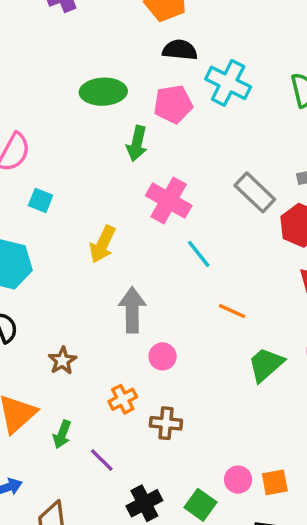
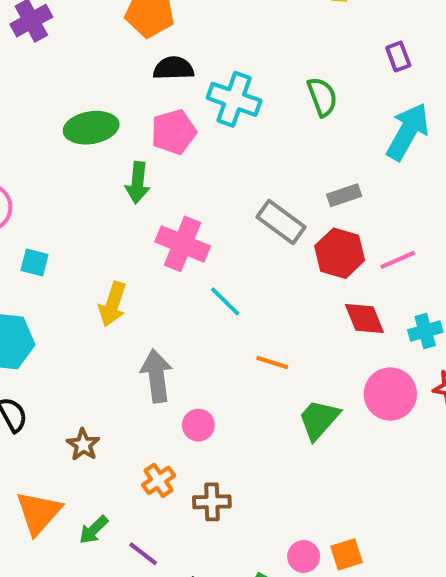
green arrow: (62, 434) -> (94, 530), turned 32

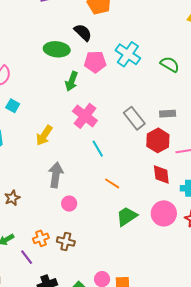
black semicircle: (174, 68) -> (83, 32), moved, turned 30
green semicircle: (322, 97) -> (170, 64), turned -54
orange cross: (159, 480) -> (41, 238), moved

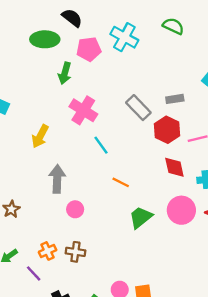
green semicircle: (170, 64) -> (173, 26), moved

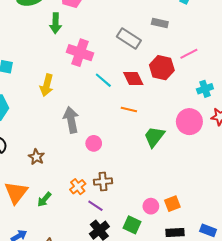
gray rectangle: (175, 99) -> (160, 23), turned 35
red hexagon: (167, 130) -> (162, 68), moved
red diamond: (174, 167) -> (133, 78), moved
purple line: (34, 273) -> (95, 206), moved

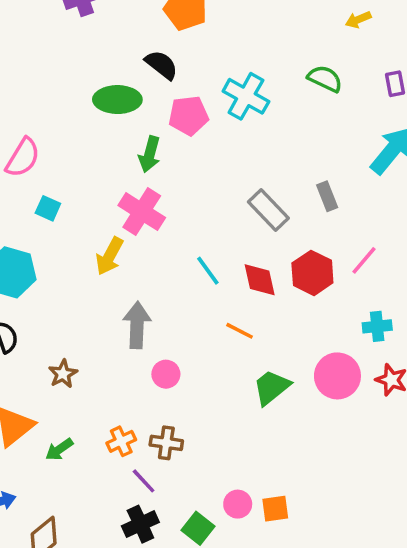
gray rectangle: (160, 23) -> (327, 196), turned 42
pink cross: (80, 53) -> (142, 212), moved
pink line: (189, 54) -> (364, 260), turned -36

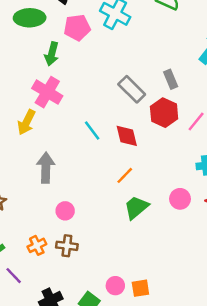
red hexagon: (312, 273) -> (164, 113), moved
orange line: (240, 331) -> (125, 175), moved, turned -72
pink circle: (166, 374) -> (65, 211), moved
pink circle: (337, 376) -> (180, 199), size x0.7
purple line: (144, 481) -> (14, 276), moved

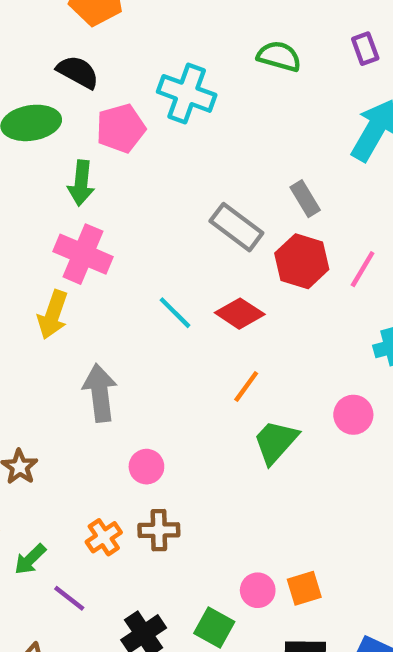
red diamond: (127, 136) -> (240, 314), turned -35

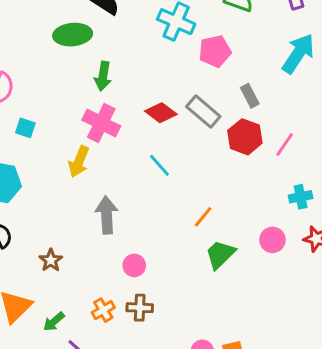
pink pentagon: (121, 128) -> (215, 51), moved
red diamond: (240, 314) -> (161, 113), moved

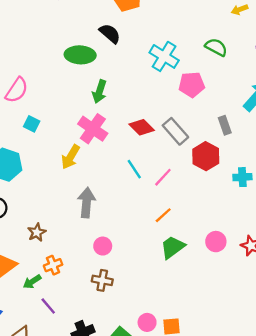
gray rectangle: (250, 96) -> (225, 125), moved
pink line: (285, 145) -> (163, 177), moved
cyan cross: (301, 197) -> (242, 177), moved
orange cross: (103, 310) -> (53, 265), moved

